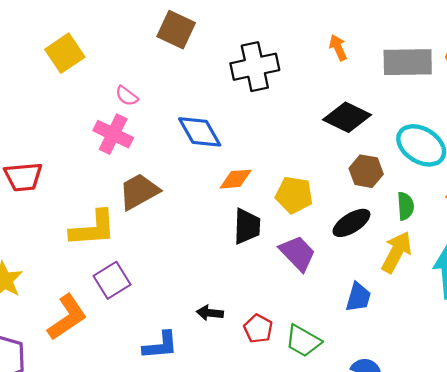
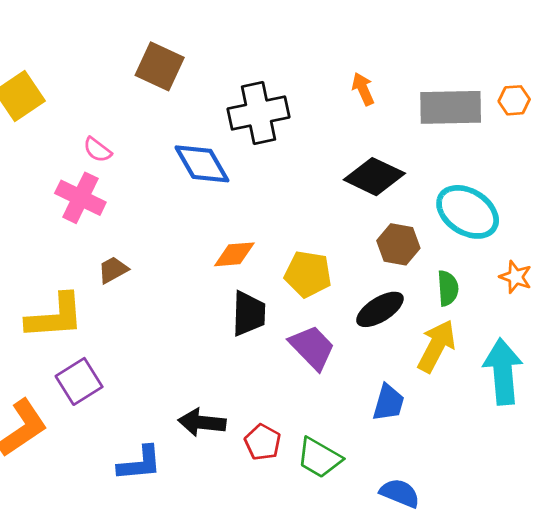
blue diamond: (200, 132) -> (202, 164), moved
brown trapezoid: (139, 191) -> (113, 270), size x0.6
black arrow: (210, 313) -> (202, 422), size x1.4

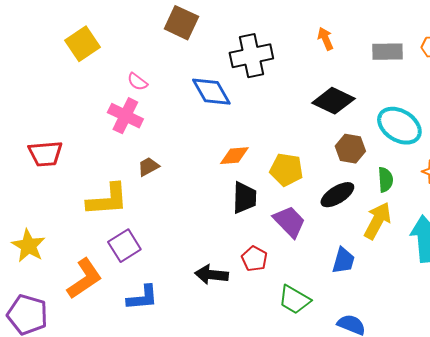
gray rectangle: (451, 107) -> (387, 52), size x0.7
red pentagon: (263, 442) -> (254, 259), moved
blue L-shape: (140, 463) -> (142, 298), moved

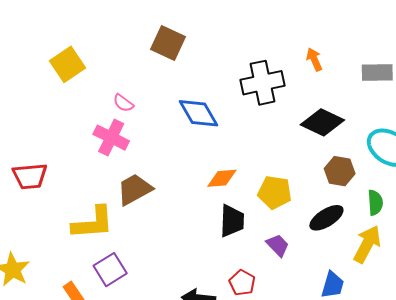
black cross: (251, 56) -> (262, 83), moved
brown trapezoid: (148, 167) -> (135, 189), size x1.6
purple trapezoid: (289, 222) -> (278, 245), size x0.7

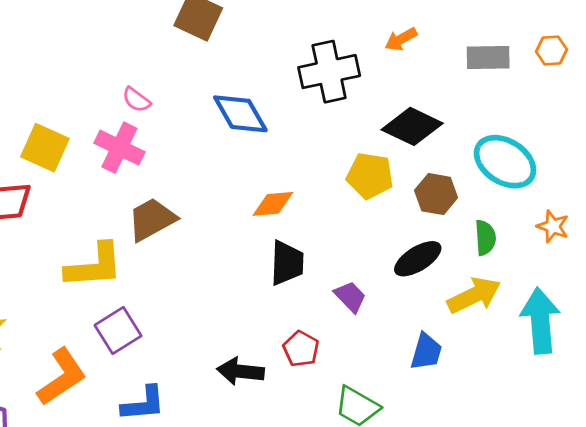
orange arrow: (314, 59) -> (401, 39), turned -95
yellow square: (67, 64) -> (45, 148), moved, turned -32
yellow pentagon: (275, 192) -> (370, 176), moved
yellow arrow: (367, 244) -> (474, 295), turned 36

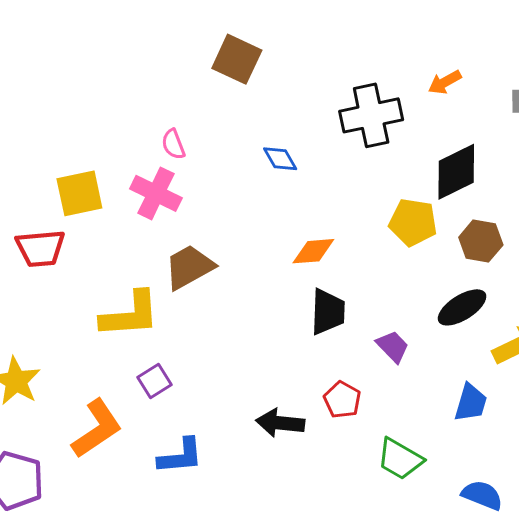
pink semicircle: (136, 100) -> (173, 144), turned 32
blue diamond: (240, 114) -> (280, 159), size x0.6
black diamond: (412, 126) -> (456, 172), turned -52
yellow square: (45, 148) -> (79, 193), turned -36
purple square: (118, 331) -> (155, 381), size x0.7

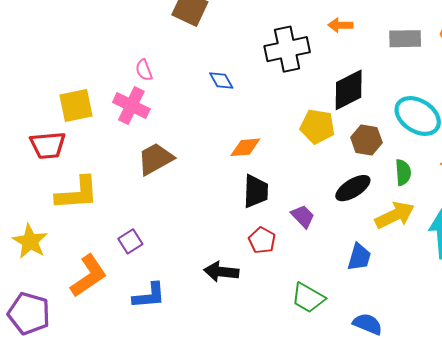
orange arrow: (445, 82) -> (340, 25), turned 30
yellow L-shape: (130, 315) -> (77, 193), moved
red pentagon: (342, 400) -> (262, 240), moved

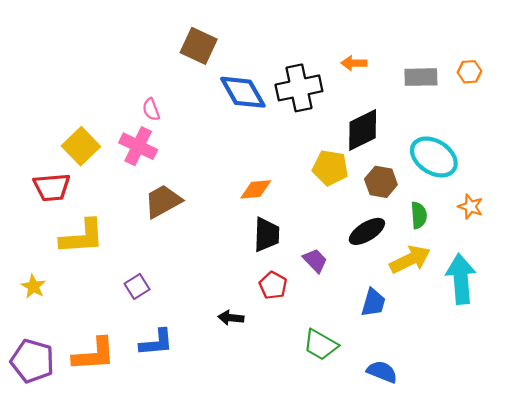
blue diamond: (221, 80) -> (243, 92), moved, size x1.8
yellow square: (76, 106) -> (81, 146), turned -32
yellow star: (30, 241) -> (33, 286), size x0.7
black arrow: (221, 272) -> (231, 318), size x0.7
orange L-shape: (89, 276) -> (94, 354), moved, turned 30

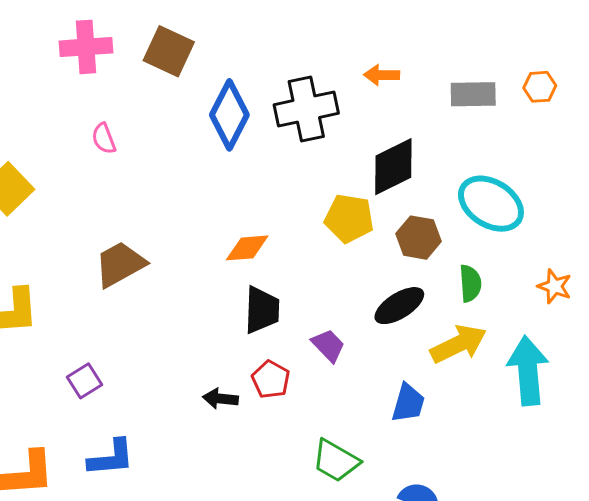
blue diamond: (243, 92) -> (229, 115), turned 57
pink cross: (138, 146) -> (86, 47), moved, turned -30
orange star: (471, 207) -> (555, 286), moved
black arrow: (231, 318) -> (220, 399), moved

